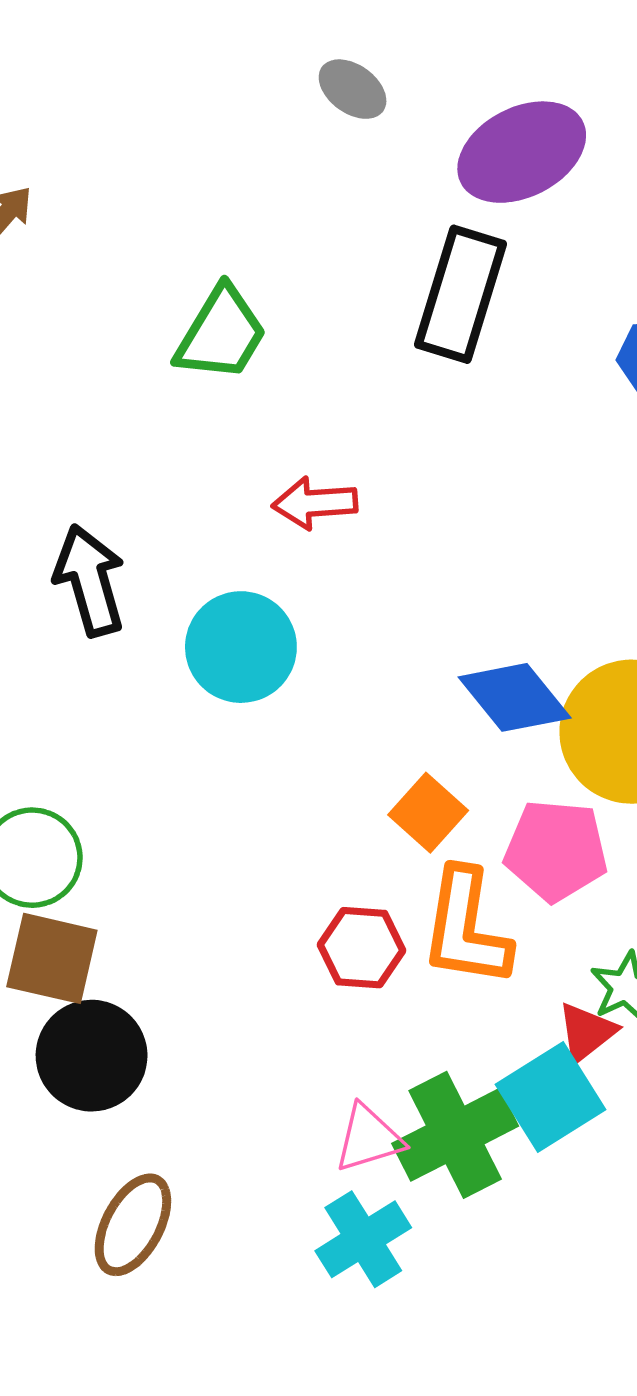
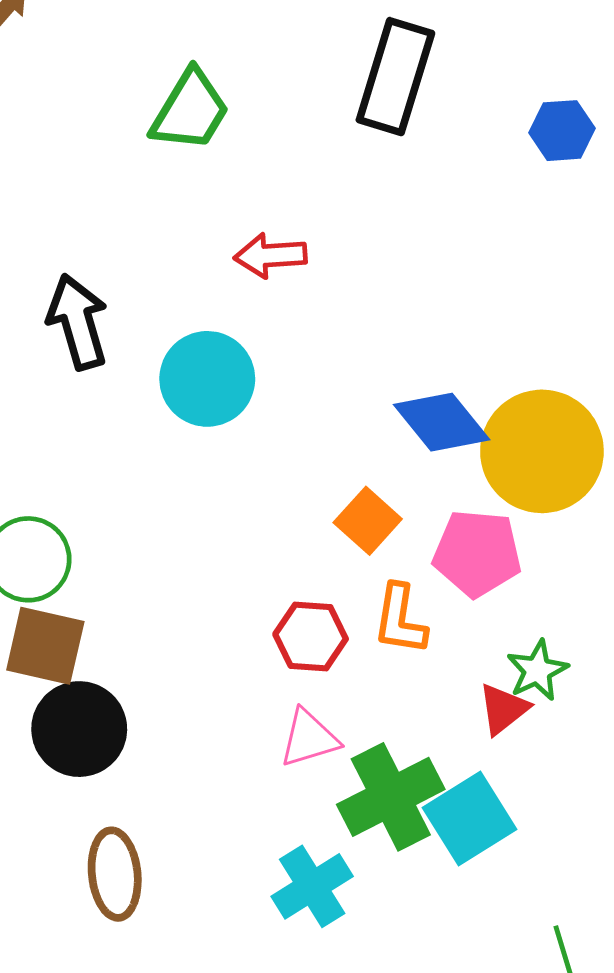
orange L-shape: (466, 928) -> (400, 620), size x0.7
cyan square: (551, 1097) -> (469, 819), moved
pink triangle: (369, 1138) -> (309, 738), moved
brown ellipse: (133, 1225) -> (115, 874), turned -34

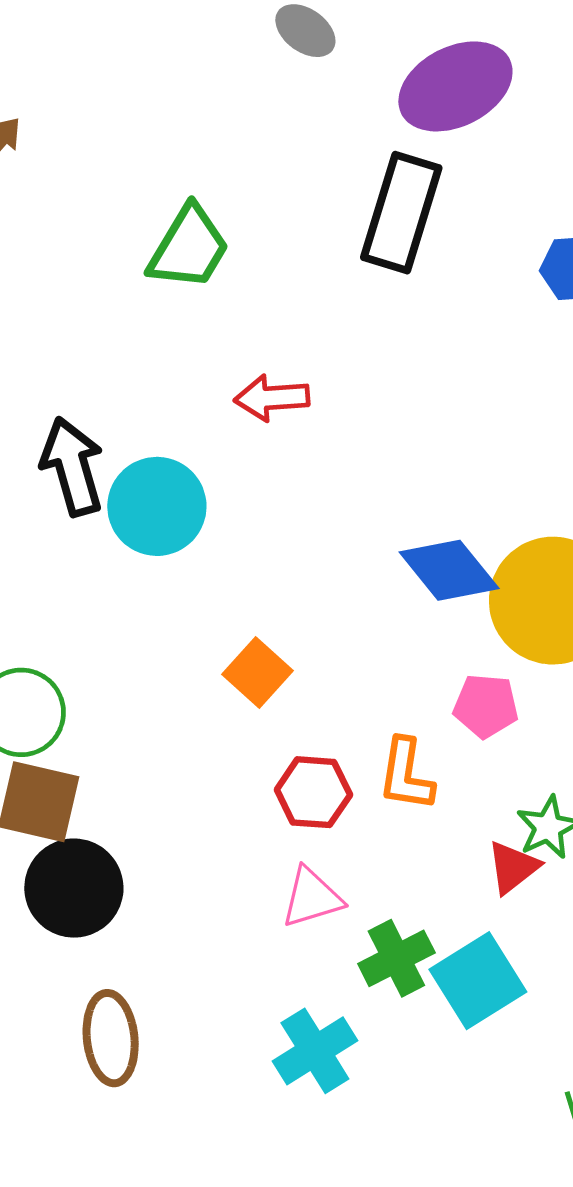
cyan circle: (207, 379) -> (157, 506), moved
orange square: (368, 521) -> (258, 672), moved
pink pentagon: (477, 553) -> (486, 706), size x0.7
green cross: (391, 797) -> (396, 958), size x0.7

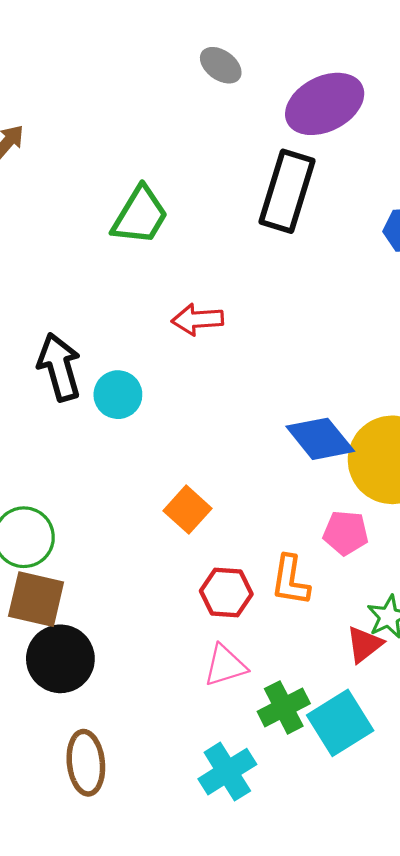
cyan circle: (157, 506) -> (118, 395), size x0.7

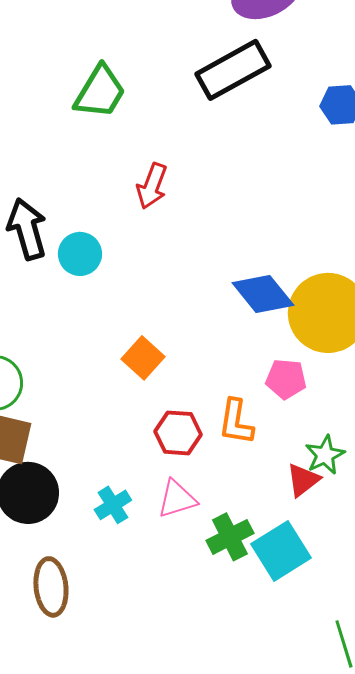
black rectangle: (287, 191) -> (233, 70), turned 44
red arrow: (198, 319) -> (152, 186), turned -66
cyan cross: (227, 772) -> (113, 505), moved, size x0.7

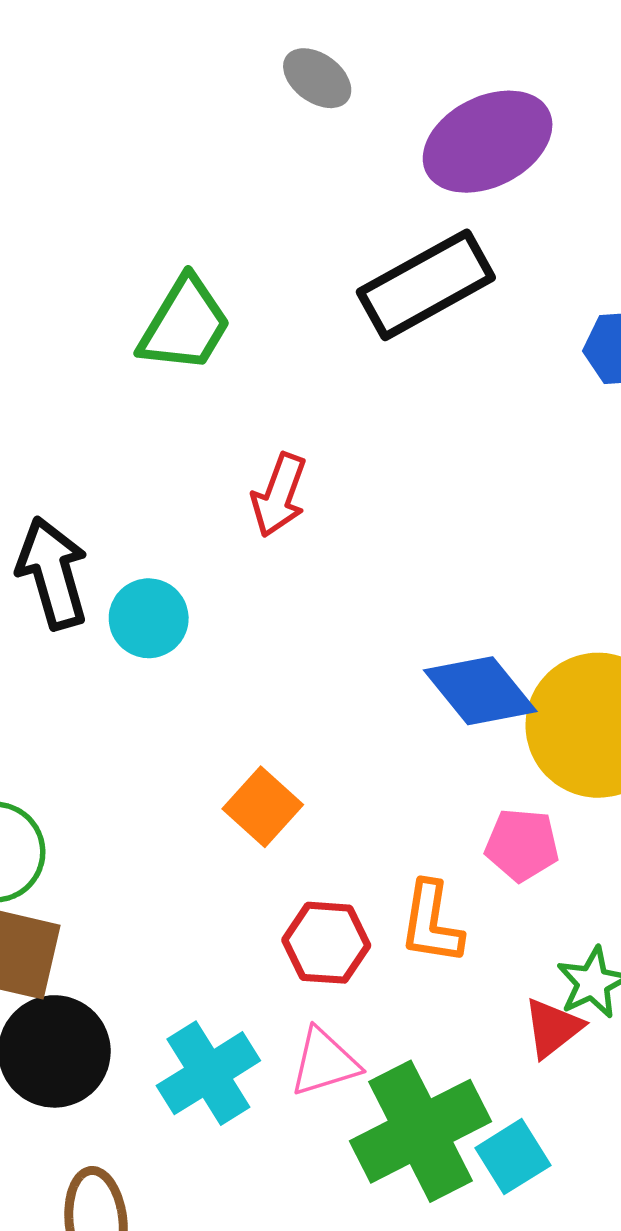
cyan cross: (113, 505) -> (208, 1073), size x1.5
green cross: (230, 537) -> (420, 1131), size x1.6
cyan square: (281, 551) -> (513, 1157), size x0.7

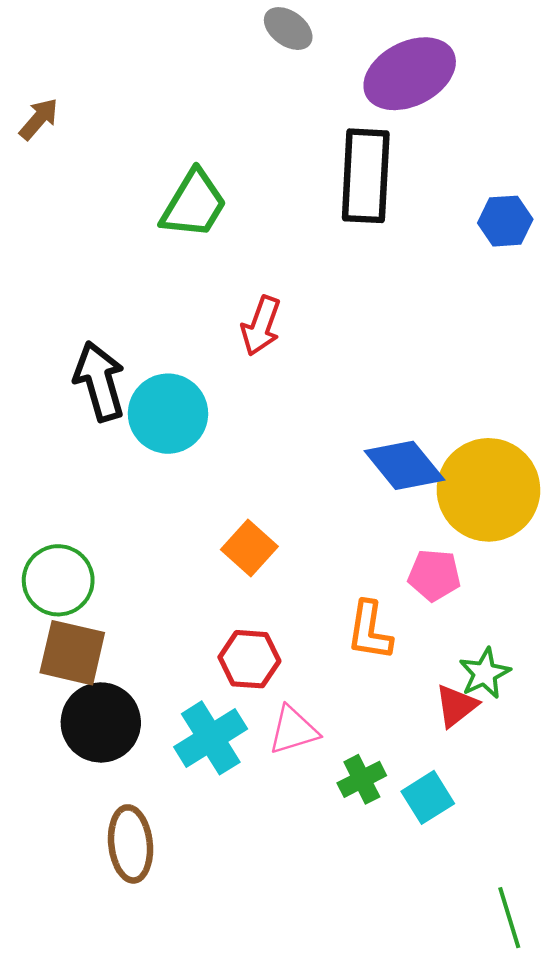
black rectangle: (426, 285) -> (366, 176), turned -58
cyan circle: (149, 618) -> (168, 414), size x1.4
red hexagon: (326, 943) -> (249, 659), moved
green cross: (420, 1131) -> (362, 779), size x0.5

